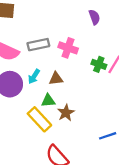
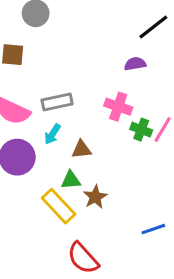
purple semicircle: (94, 17) -> (135, 64), turned -80
pink cross: (68, 48) -> (118, 107), moved
cyan arrow: (34, 76) -> (52, 134), moved

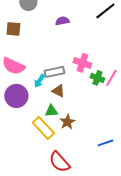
purple semicircle: (135, 64) -> (62, 21), moved
gray rectangle: (57, 102) -> (54, 72), moved
brown triangle: (81, 149) -> (58, 91), turned 32

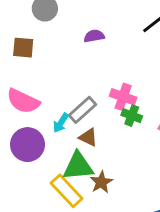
gray rectangle: (54, 72) -> (83, 110), turned -30
green cross: (97, 78) -> (132, 116), moved
green triangle: (51, 111) -> (78, 166), size x1.6

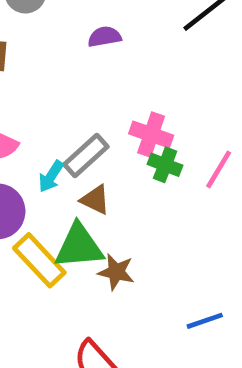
brown star: (101, 182) -> (116, 272), turned -30
yellow rectangle: (67, 191) -> (39, 260), moved

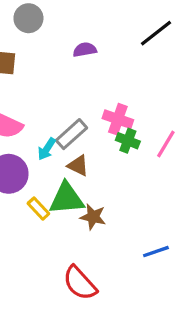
yellow rectangle: (39, 260) -> (38, 209), size x0.6

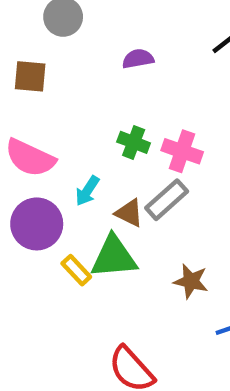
gray rectangle: (72, 134) -> (167, 200), moved
green cross: (128, 141) -> (134, 142), moved
brown star: (93, 217) -> (191, 281), moved

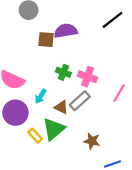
purple semicircle: (138, 59) -> (66, 31), size x1.5
brown square: (30, 76) -> (46, 40), moved
green triangle: (114, 257) -> (54, 129), turned -35

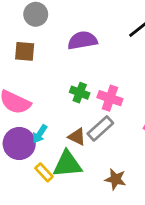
brown square: (46, 40) -> (25, 51), moved
cyan arrow: (41, 96) -> (40, 134), moved
green triangle: (54, 129) -> (67, 164), turned 35

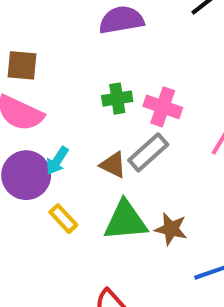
brown square: (25, 51) -> (22, 65), moved
green cross: (80, 93) -> (117, 99), turned -30
green triangle: (67, 164) -> (125, 221), moved

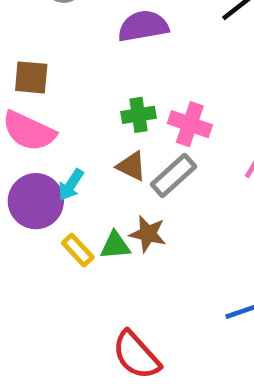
brown triangle: (113, 165) -> (132, 166), moved
green triangle: (125, 221) -> (115, 245), moved, size x0.6
brown star: (171, 229) -> (148, 234), moved

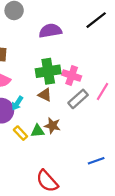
green cross: (139, 115) -> (48, 71), size x1.6
gray rectangle: (174, 175) -> (78, 99), moved

